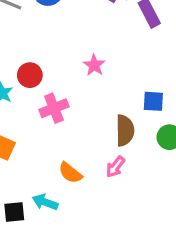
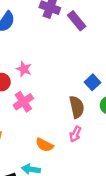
pink star: (94, 65) -> (24, 69), moved
blue square: (153, 101) -> (92, 82), turned -35

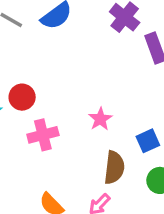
pink star: (24, 69) -> (100, 119), moved

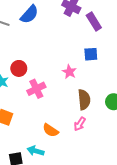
blue square: (148, 141) -> (91, 54), moved, turned 32

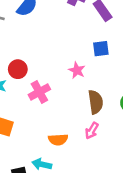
orange semicircle: (51, 130) -> (58, 140), turned -35

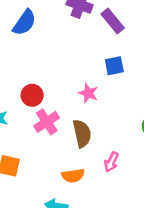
red circle: (18, 69) -> (32, 95), moved
brown semicircle: (96, 102) -> (82, 133), moved

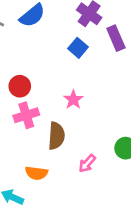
blue square: (114, 66) -> (78, 48), moved, turned 36
pink arrow: (111, 162) -> (87, 163), moved

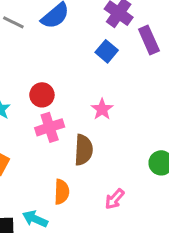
pink arrow: (87, 163) -> (115, 199), moved
orange semicircle: (36, 173) -> (62, 192), turned -95

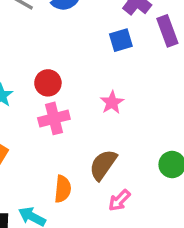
blue square: (107, 51) -> (121, 40), turned 30
brown semicircle: (83, 150) -> (103, 165), moved, turned -152

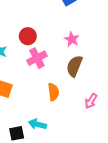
brown semicircle: (103, 165) -> (74, 66), moved
orange semicircle: (63, 189) -> (53, 92), moved

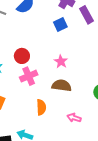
brown semicircle: (74, 66) -> (62, 86), turned 72
pink arrow: (91, 101) -> (74, 118), turned 72

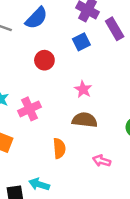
red circle: (22, 56) -> (44, 60), moved
pink cross: (29, 76) -> (30, 109), moved

